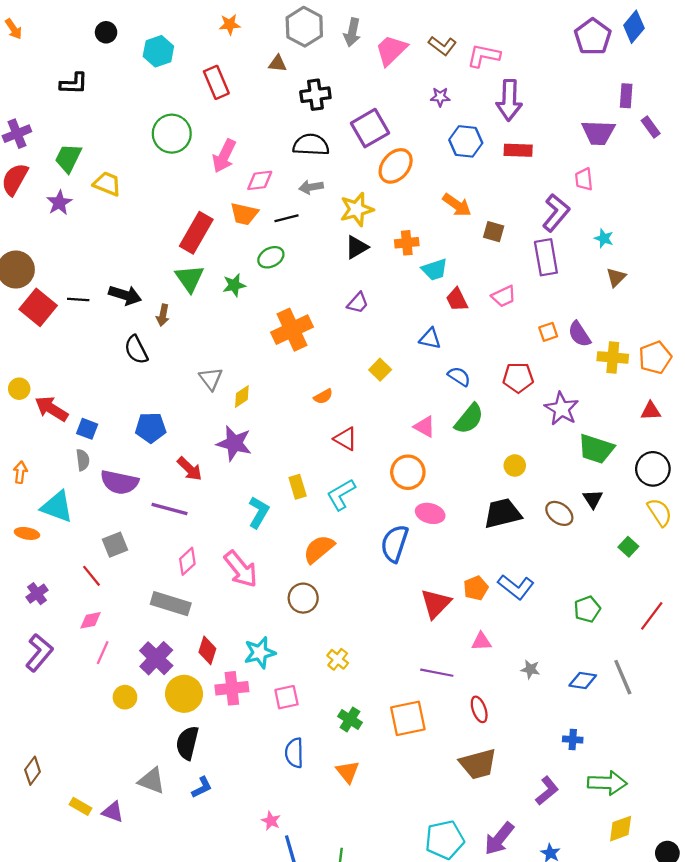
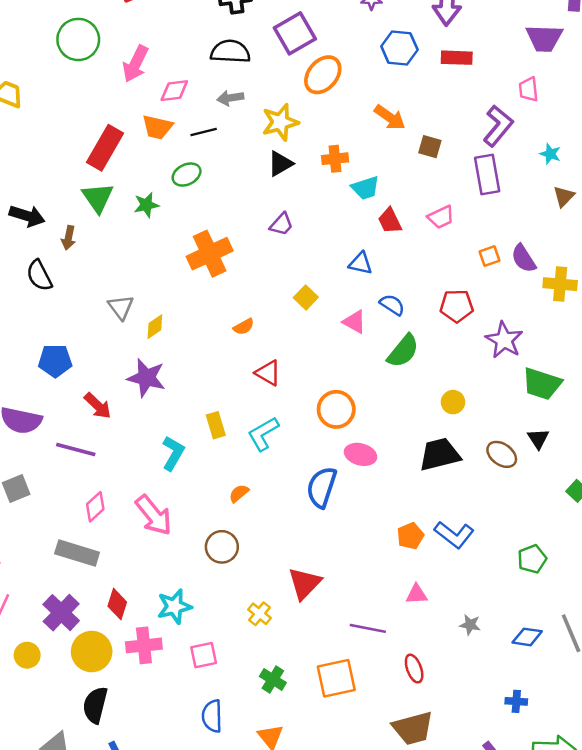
pink triangle: (425, 427) -> (354, 322), moved
orange semicircle: (319, 549) -> (239, 493), size x0.6
red triangle: (436, 604) -> (305, 583), moved

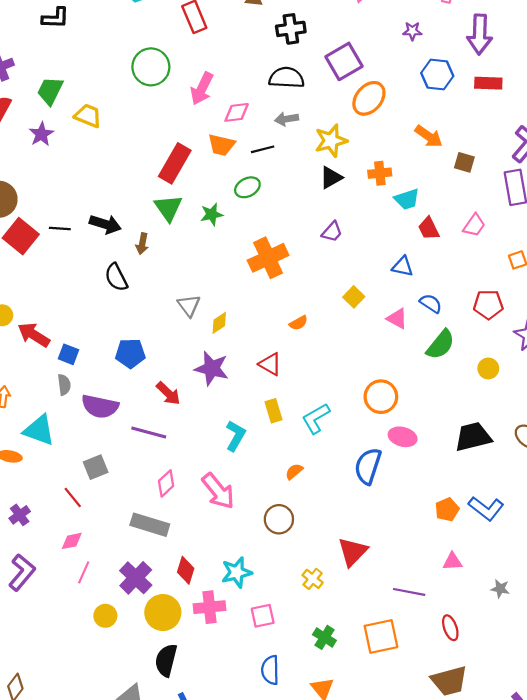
pink trapezoid: (441, 217) -> (474, 225), turned -30
red triangle: (268, 373) -> (270, 364), moved
yellow circle: (453, 402) -> (488, 368), moved

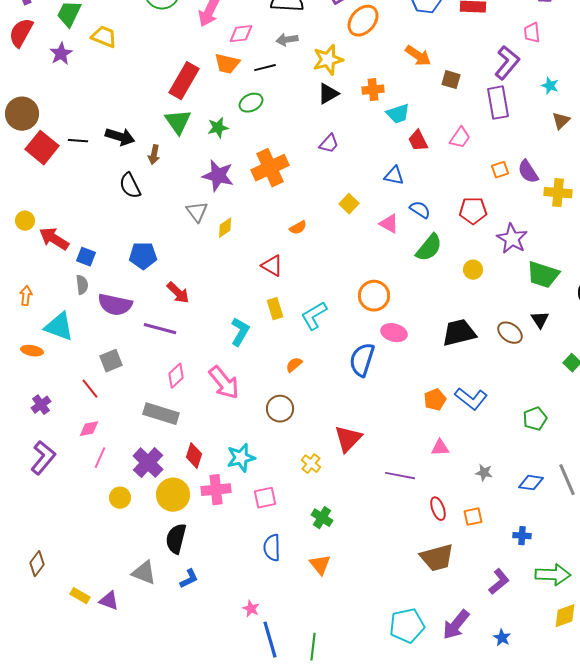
purple star: (212, 368) -> (218, 176), moved
orange square: (381, 636) -> (473, 517), moved, size x0.6

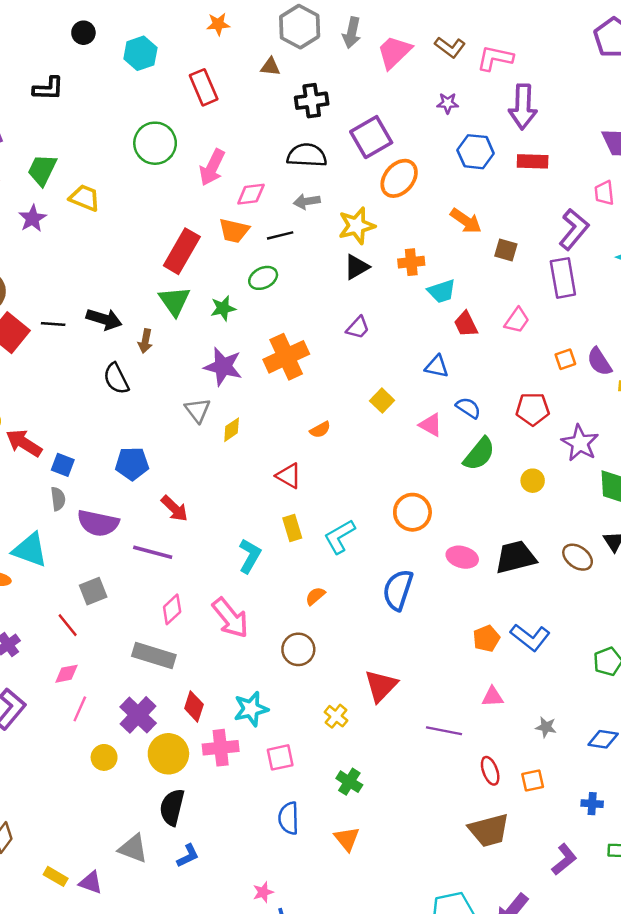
pink ellipse: (394, 333) -> (462, 557), moved
pink star: (251, 609) -> (263, 892), turned 30

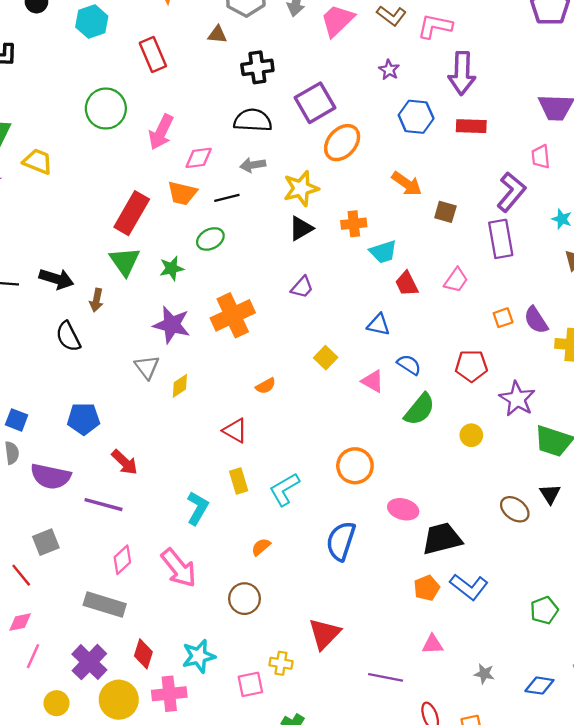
purple star: (448, 103) -> (389, 70), turned 30
black trapezoid: (516, 557) -> (442, 539), moved
yellow cross: (336, 716) -> (281, 663), turned -30
pink square: (280, 757) -> (250, 684), moved

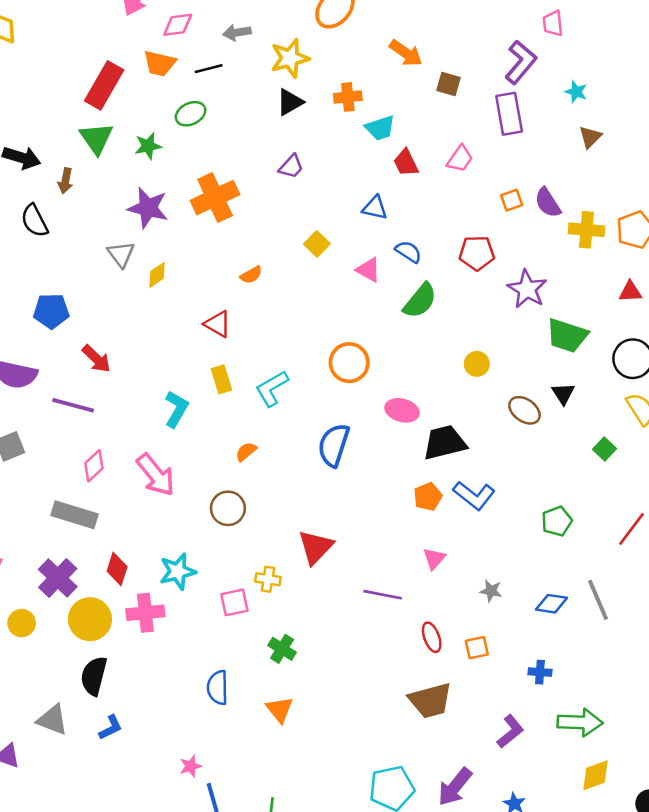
yellow circle: (471, 435) -> (477, 364), moved
pink triangle: (433, 644) -> (434, 559), turned -45

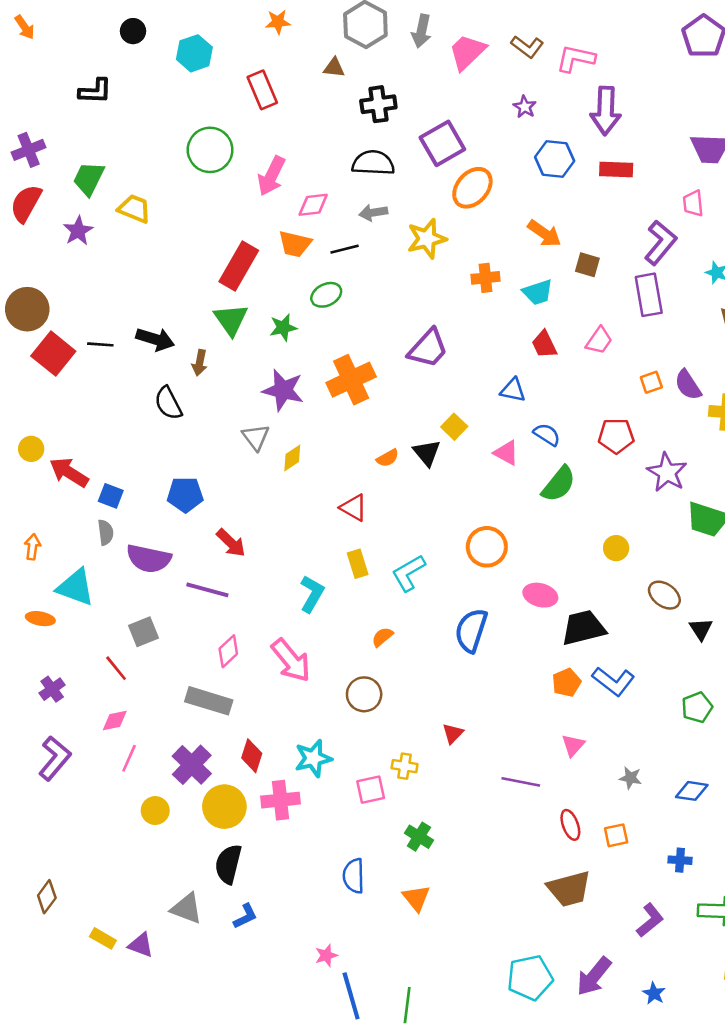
black triangle: (290, 102) -> (427, 453), moved, turned -40
cyan trapezoid: (380, 128) -> (538, 292), moved
purple trapezoid: (291, 167) -> (428, 348), size x1.6
black triangle: (563, 394) -> (701, 629), moved
red triangle: (316, 547) -> (453, 733), size x0.6

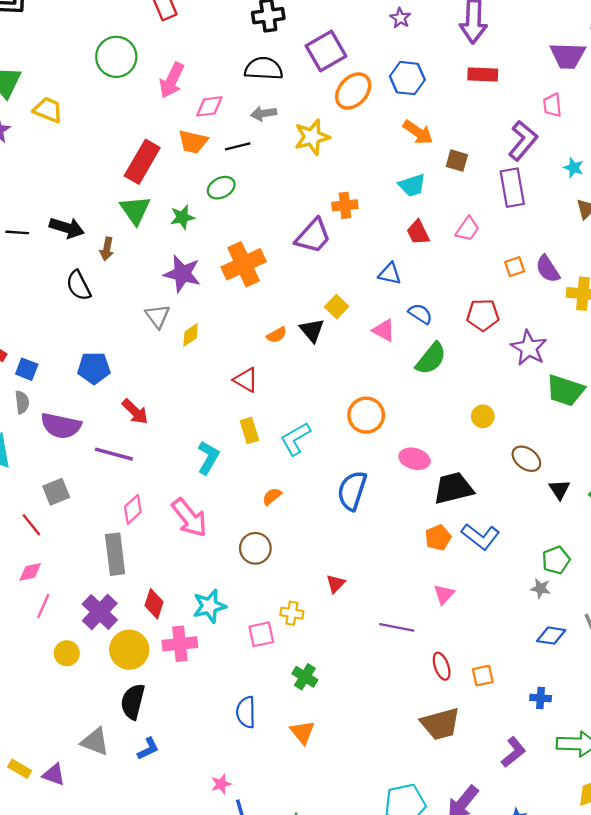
blue hexagon: (555, 159) -> (407, 78), moved
orange cross: (486, 278) -> (345, 205), moved
gray rectangle: (209, 701) -> (115, 554), turned 66
gray star: (630, 778) -> (541, 588), moved

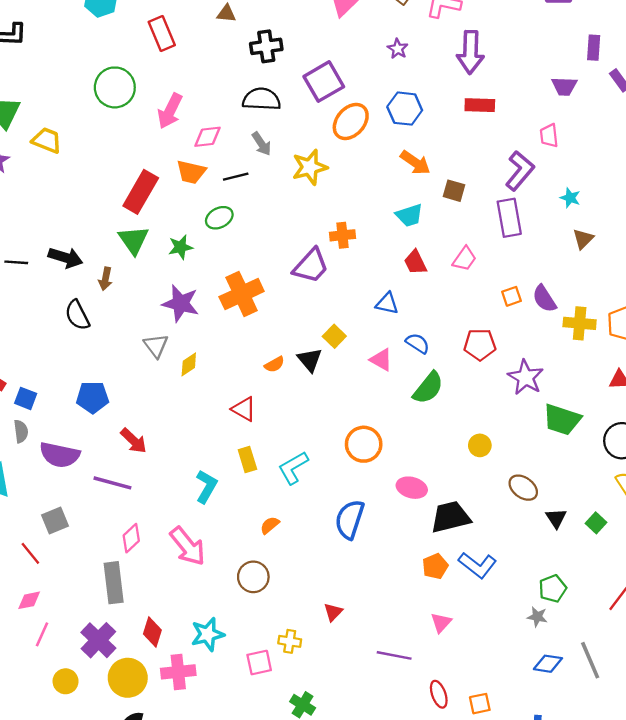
purple trapezoid: (568, 56) -> (564, 86), size x0.7
gray arrow: (264, 113) -> (262, 144), turned -115

